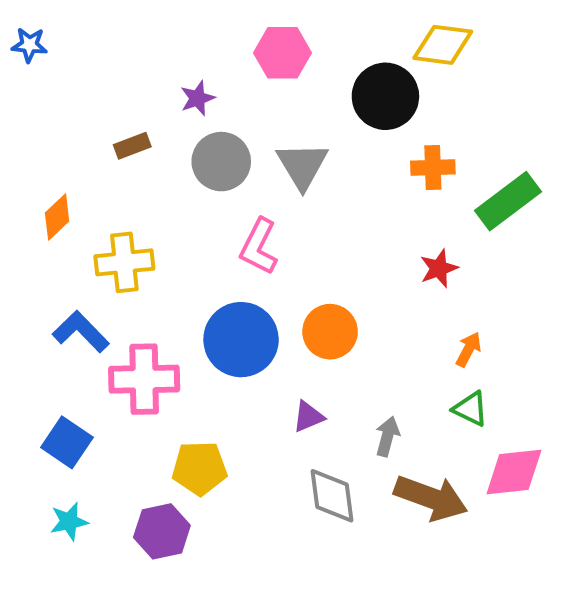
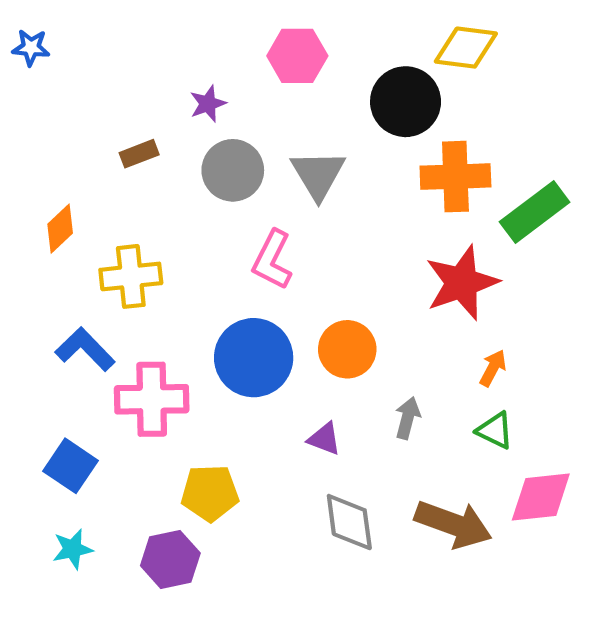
orange cross: (433, 167) -> (455, 177), size x1.5
red star: (439, 268) -> (462, 283), size x1.8
purple triangle: (308, 417) -> (324, 439), turned 44
gray arrow: (387, 436) -> (408, 418), moved

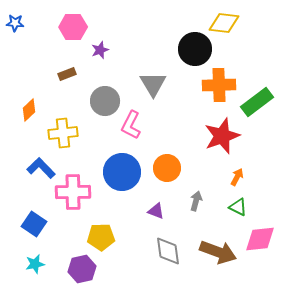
pink hexagon: (297, 56) -> (73, 27), moved
gray circle: (233, 170) -> (105, 101), moved

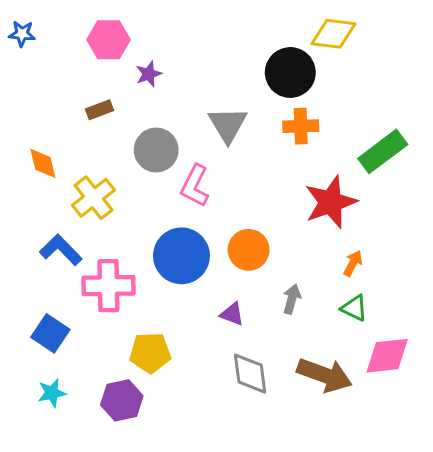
orange cross: (219, 85) -> (301, 126), moved, size x0.7
orange diamond: (29, 110) -> (43, 163), turned -60
yellow cross: (63, 133) -> (94, 198), turned -32

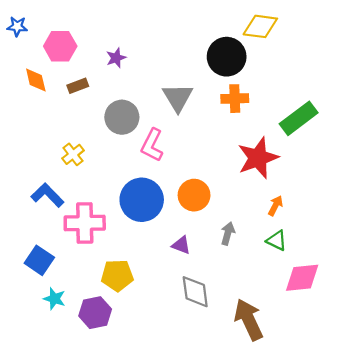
pink hexagon: (108, 40) -> (60, 46), moved
orange diamond: (43, 163) -> (36, 80), moved
yellow cross: (94, 198) -> (73, 154), size x0.7
brown arrow: (325, 375) -> (249, 320), moved, turned -135
cyan star: (52, 393) -> (54, 299), moved, turned 30

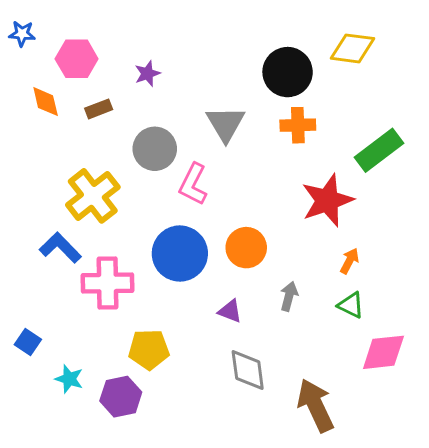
yellow diamond: (260, 26) -> (352, 48), moved
yellow cross: (73, 154) -> (93, 196), size x1.8
blue square: (39, 260) -> (28, 342), moved, size x0.7

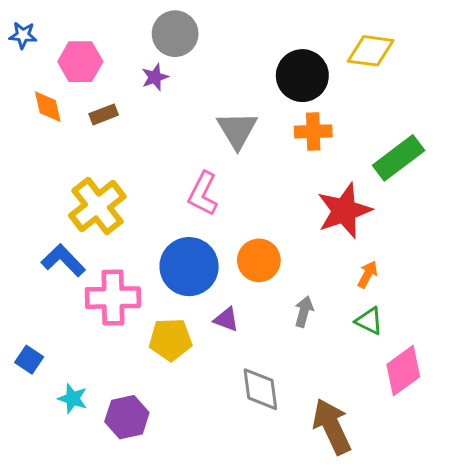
gray circle: (155, 149) -> (175, 34), moved
purple triangle: (230, 311) -> (226, 319), moved
yellow pentagon: (149, 349) -> (170, 340), moved
pink diamond: (383, 352) -> (403, 371), turned -30

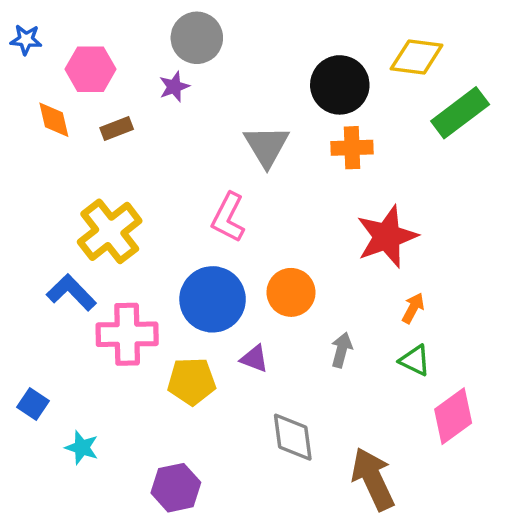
green rectangle: (399, 158) -> (460, 113), moved
purple hexagon: (127, 417) -> (176, 488), moved

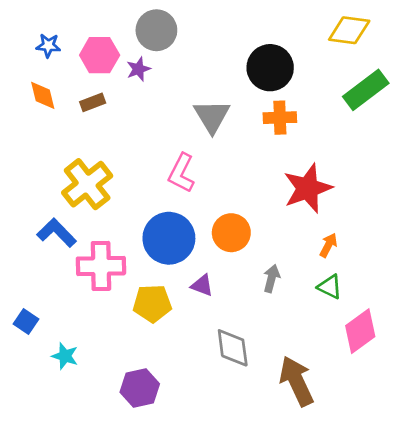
blue star: (26, 40) -> (48, 45), moved
yellow diamond: (417, 57) -> (349, 30), moved
pink hexagon: (90, 69) -> (100, 55), moved

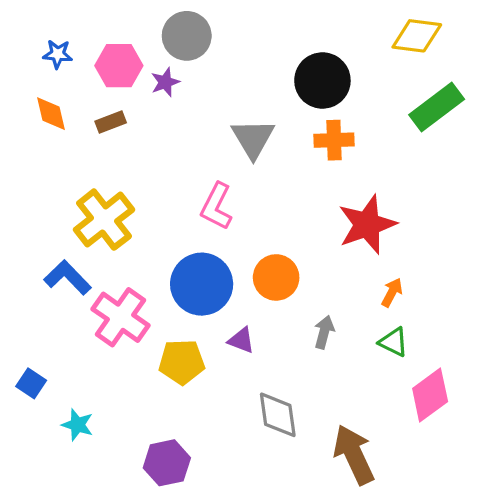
pink cross: (101, 266) -> (121, 317), turned 36

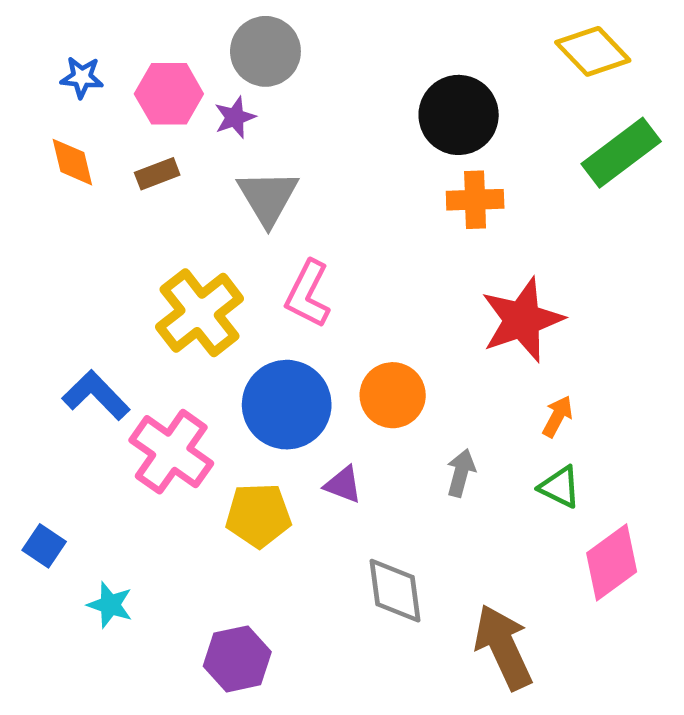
yellow diamond: (417, 36) -> (593, 51), turned 39
gray triangle: (253, 138) -> (268, 197), moved
yellow cross: (104, 220) -> (200, 313), moved

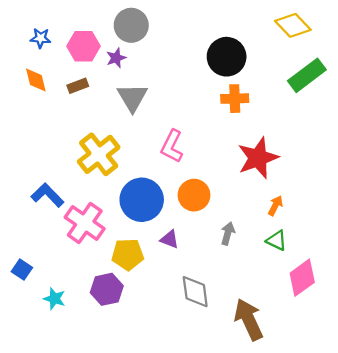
pink L-shape: (308, 294) -> (172, 146), moved
purple hexagon: (237, 659) -> (107, 289), moved

